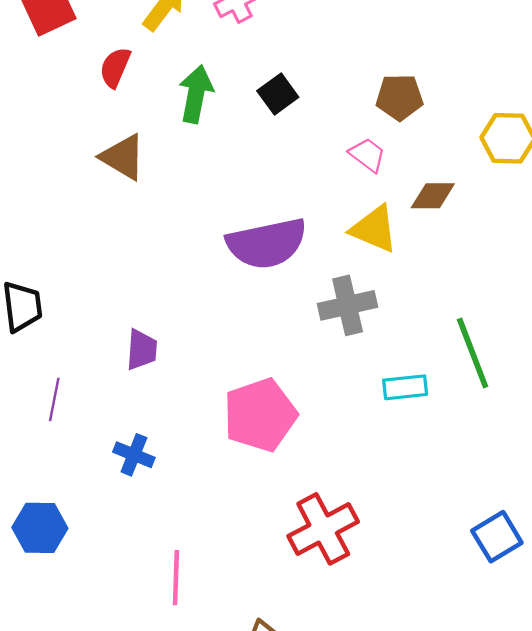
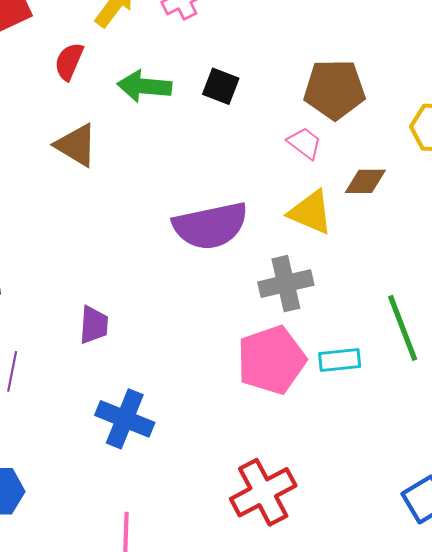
green arrow: (196, 94) -> (144, 86), turned -96
black square: (278, 94) -> (221, 86), turned -33
brown pentagon: (400, 97) -> (334, 89), size x1.4
pink pentagon: (260, 415) -> (271, 360), moved
blue cross: (134, 455) -> (125, 419), moved, size x1.5

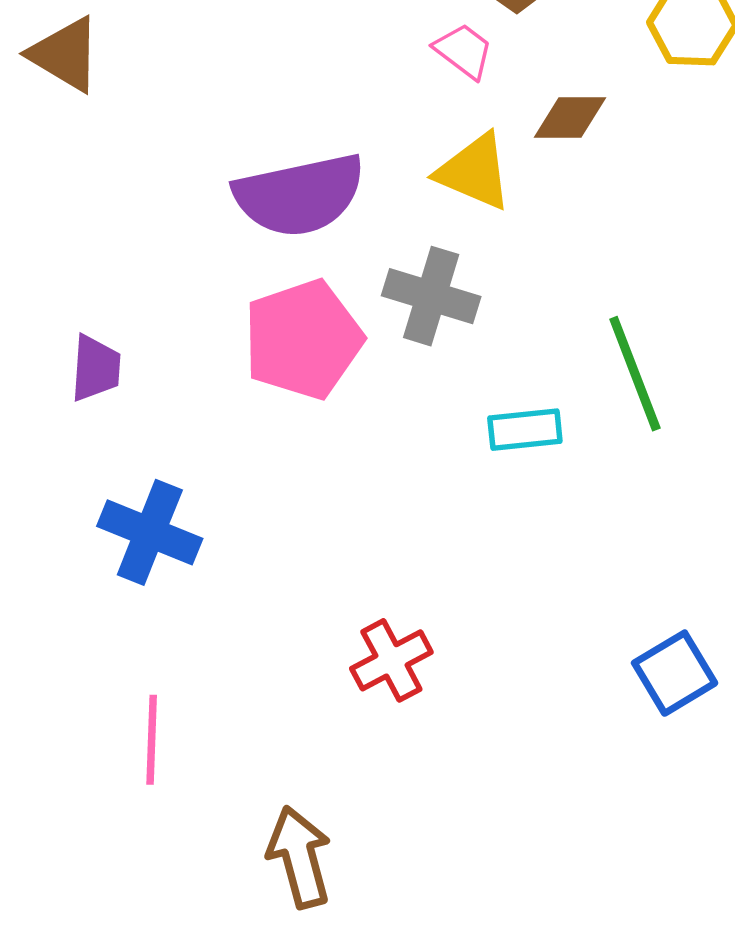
gray cross: (286, 284) -> (431, 296), turned 30
pink pentagon: (271, 360) -> (303, 339), moved
red cross: (263, 492) -> (391, 660), size x0.7

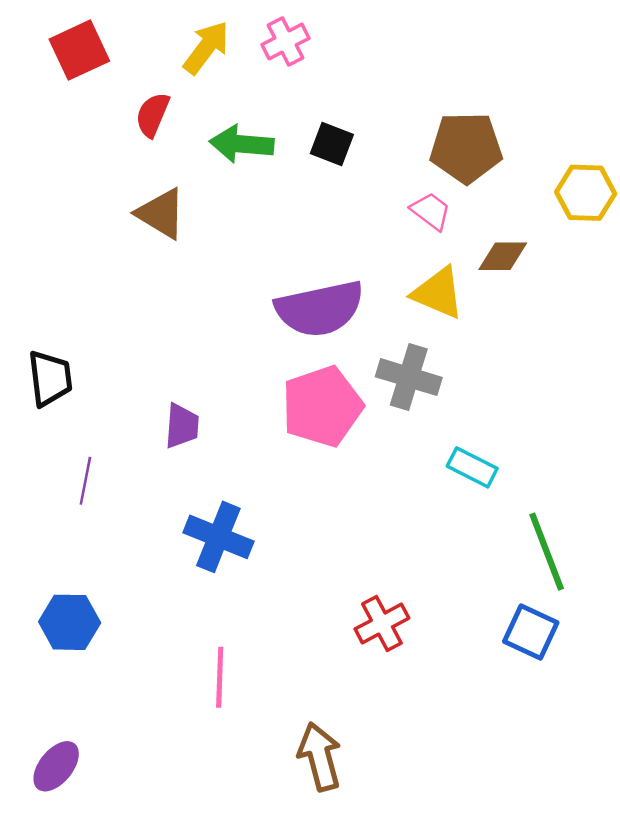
green line: (635, 374) -> (547, 552), moved
cyan rectangle: (525, 430) -> (472, 467), turned 33
blue square: (675, 673) -> (531, 632), moved, turned -34

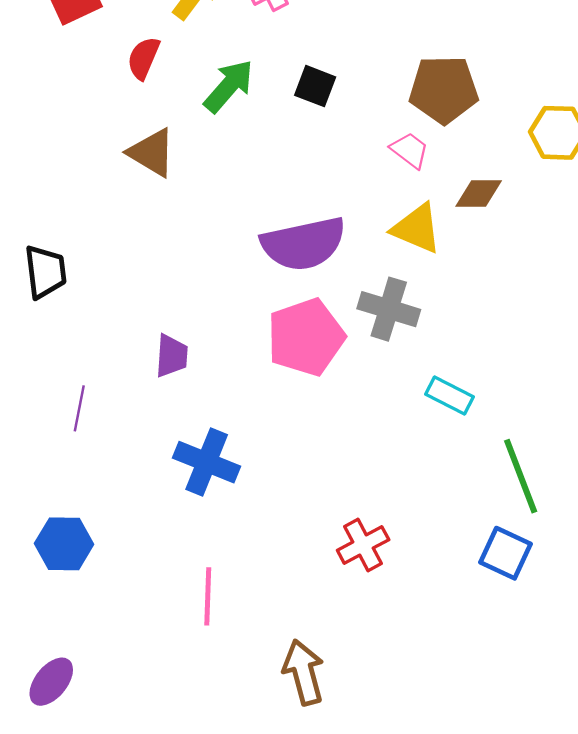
green arrow: (242, 144) -> (229, 86), turned 126
black trapezoid: (50, 378) -> (45, 272), moved

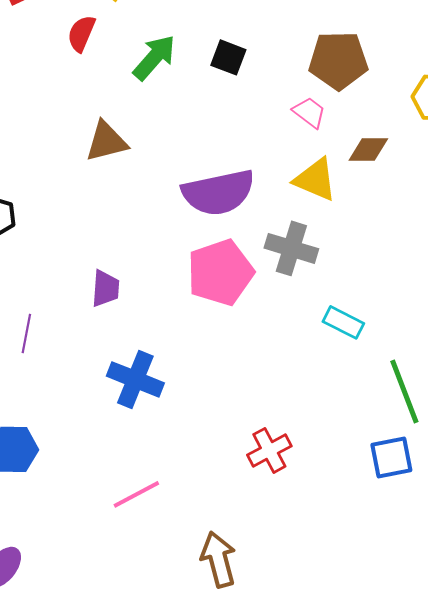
brown triangle: (152, 153) -> (106, 141), moved, turned -45
blue square: (506, 553) -> (391, 457), turned -36
pink line: (208, 596) -> (136, 494), turned 60

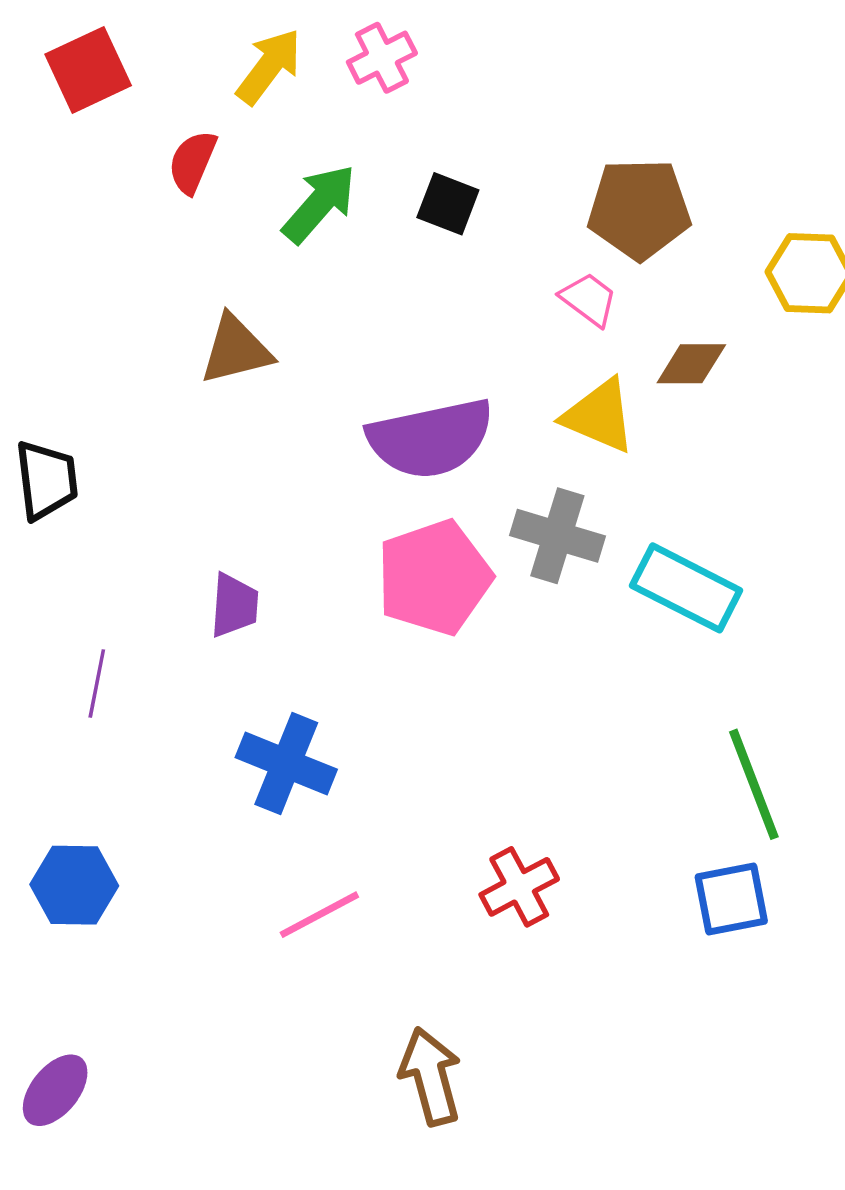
cyan rectangle: (343, 322) -> (686, 588), moved, size x1.5
pink line: (136, 494) -> (319, 915), moved

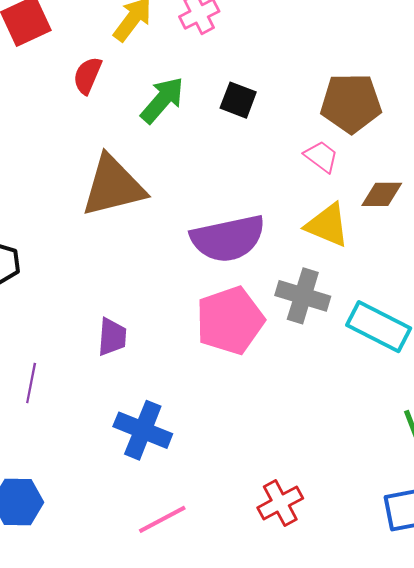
brown triangle: (236, 350) -> (113, 186), size x1.5

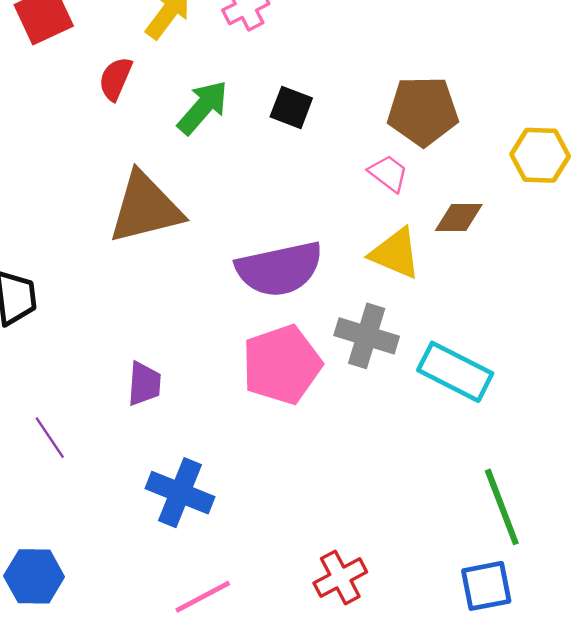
purple line: (31, 383) -> (50, 438), turned -45

